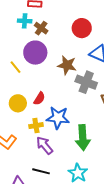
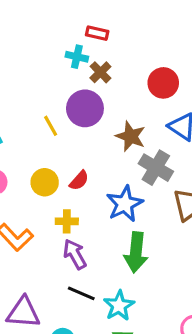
blue star: (58, 118) -> (125, 204), moved, turned 30
black line: (41, 171) -> (81, 293), moved

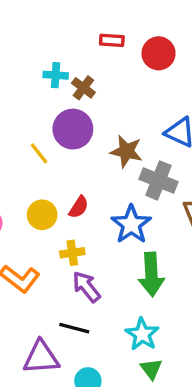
red rectangle: (97, 33) -> (112, 40), moved
red circle: (163, 83) -> (159, 53), moved
black line: (81, 293) -> (74, 328), moved

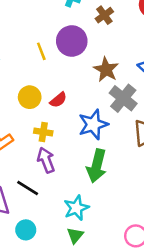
brown cross: (83, 88) -> (104, 15), moved

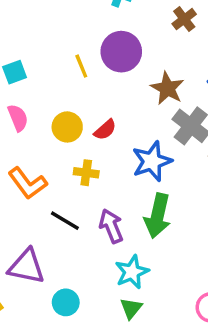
brown cross: (104, 15) -> (184, 19), moved
purple arrow: (46, 160) -> (111, 226), moved
black line: (28, 188) -> (65, 221), moved

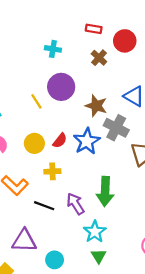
blue star: (152, 161) -> (87, 141), moved

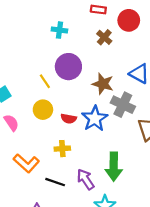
red semicircle: (60, 141) -> (69, 119), turned 63
yellow circle: (34, 143) -> (43, 110), moved

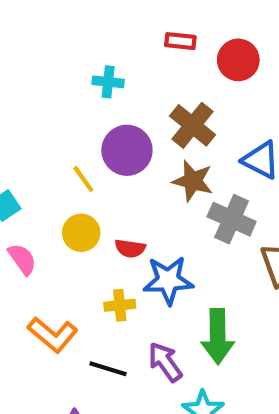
brown cross: (104, 37) -> (193, 125), moved, size x1.5
blue star: (95, 119) -> (168, 280), moved, turned 30

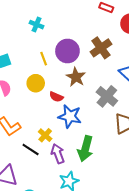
cyan cross: (108, 82) -> (37, 25), moved
brown star: (193, 181) -> (76, 77), moved
yellow cross: (120, 305) -> (45, 135), moved, turned 32

